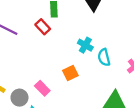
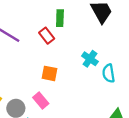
orange square: (70, 73) -> (50, 73), moved, turned 32

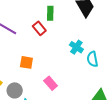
orange square: (50, 73) -> (26, 62), moved
pink rectangle: (41, 100) -> (51, 83), moved

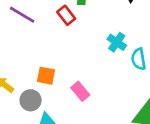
orange square: (26, 62) -> (46, 76), moved

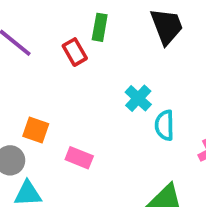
pink rectangle: (80, 91) -> (79, 158), turned -36

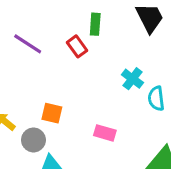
pink rectangle: (79, 158) -> (105, 133), moved

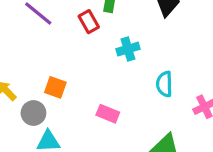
cyan cross: (133, 79) -> (128, 49), moved, turned 30

